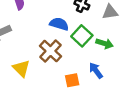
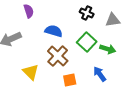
blue semicircle: (59, 24) -> (54, 31), moved
orange square: (72, 80) -> (70, 80), moved

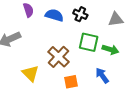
black cross: (87, 13) -> (80, 14), moved
blue semicircle: (54, 31) -> (54, 15), moved
green square: (87, 42) -> (89, 42), turned -30

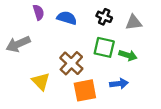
black cross: (80, 14) -> (104, 17), moved
blue arrow: (102, 76) -> (119, 84), turned 119
orange square: (71, 82) -> (85, 90), size x1.5

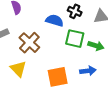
blue semicircle: (67, 18) -> (55, 20), moved
brown cross: (71, 63) -> (29, 43), moved

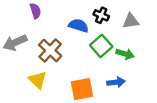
green square: (75, 39) -> (101, 46), turned 36

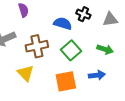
green square: (101, 46) -> (71, 50), moved
brown cross: (50, 50) -> (37, 46), turned 35

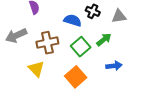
green arrow: (105, 49) -> (104, 40), moved, turned -56
blue arrow: (97, 75) -> (114, 66), moved
orange square: (66, 81) -> (76, 77), turned -30

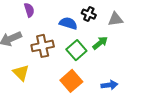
blue arrow: (114, 66) -> (109, 85), moved
yellow triangle: (36, 69) -> (21, 73), moved

